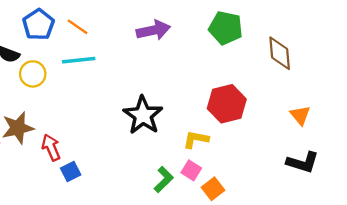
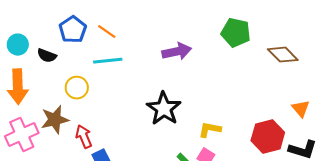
purple arrow: (153, 30) -> (177, 52), moved
brown diamond: (280, 53) -> (283, 55), turned -40
yellow circle: (33, 74) -> (77, 88), moved
red hexagon: (227, 104) -> (268, 137), moved

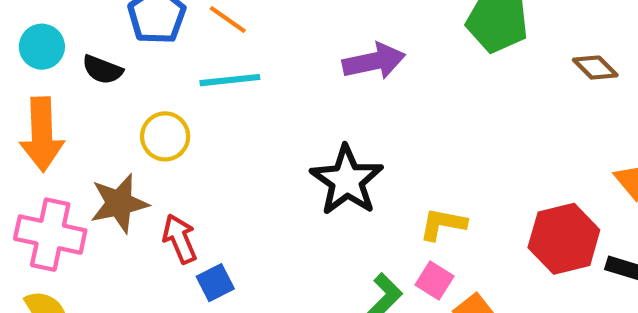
brown diamond: (283, 55) -> (595, 68), size x0.7
pink cross: (22, 135) -> (50, 235), turned 36

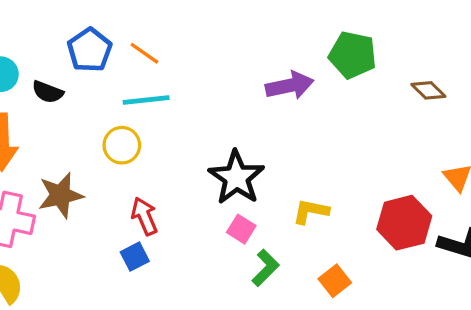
purple arrow: (374, 61) -> (290, 86), moved
yellow circle: (165, 136) -> (122, 145), moved
red arrow: (180, 239) -> (144, 216), moved
pink square: (434, 281) -> (241, 229), moved

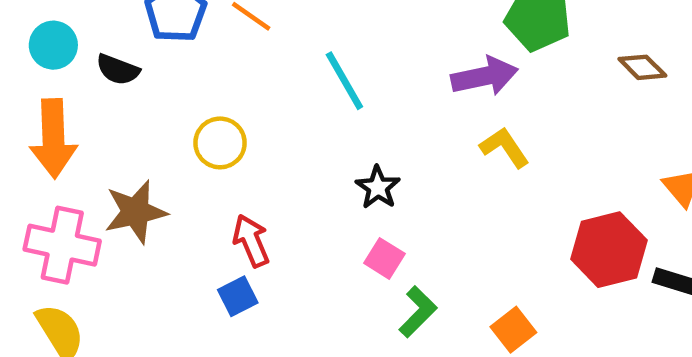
purple arrow: (290, 86) -> (485, 76), moved
cyan line: (146, 100) -> (344, 81), moved, turned 66
black star: (236, 177) -> (378, 187), size x0.6
yellow L-shape: (311, 211) -> (505, 147), moved, turned 45

